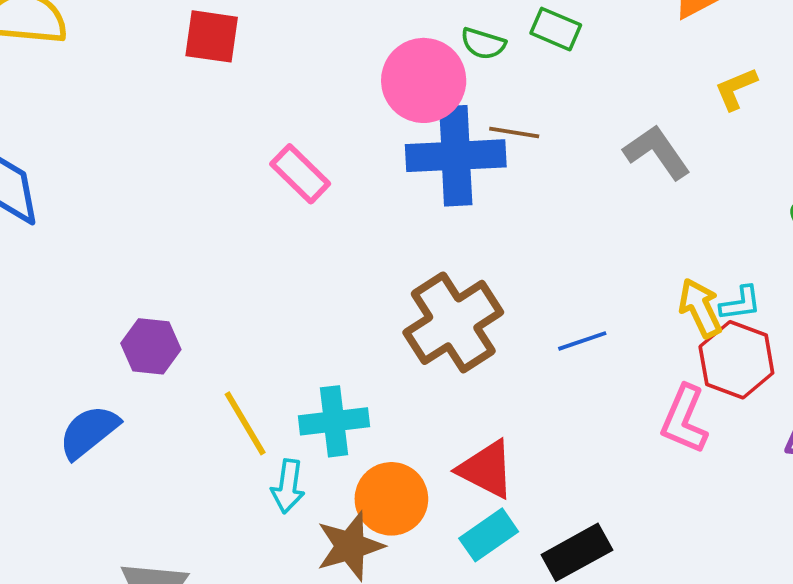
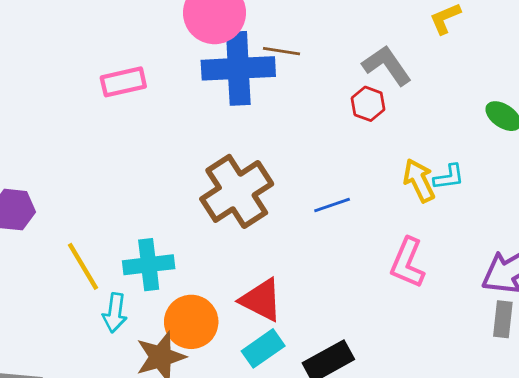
pink rectangle: (300, 174) -> (123, 82), turned -57
red hexagon: (736, 360) -> (368, 104), moved, size x0.6

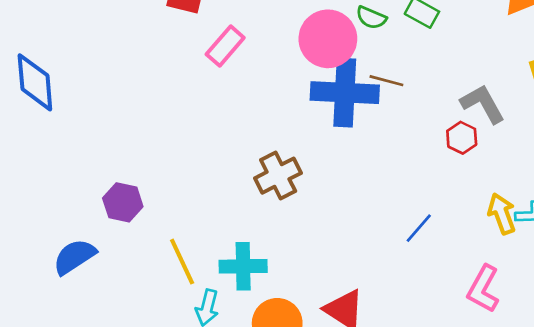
pink rectangle: (123, 82) -> (225, 46), moved, turned -42
brown cross: (237, 191) -> (278, 176), moved, size x0.7
blue line: (332, 205) -> (419, 228), turned -36

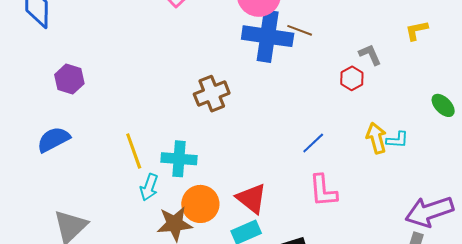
gray L-shape: (483, 104) -> (370, 55), size x0.7
purple hexagon: (123, 202) -> (69, 79), moved
pink L-shape: (483, 289) -> (323, 191), moved, turned -39

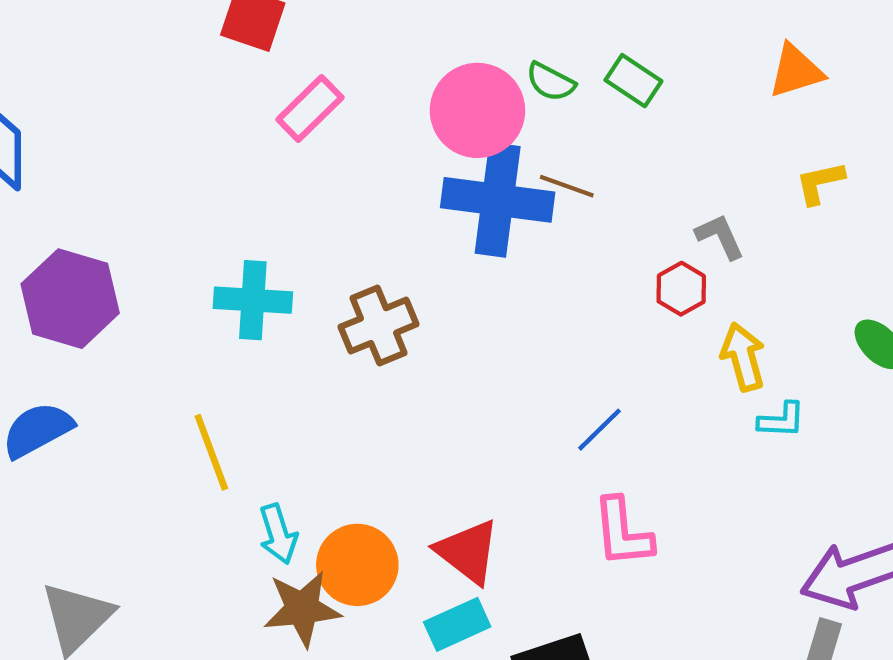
purple hexagon: (69, 79) -> (70, 299), size x1.5
yellow arrow: (376, 138) -> (743, 357), moved
cyan cross: (179, 159) -> (253, 300), moved
cyan arrow: (149, 187) -> (278, 534), moved, turned -36

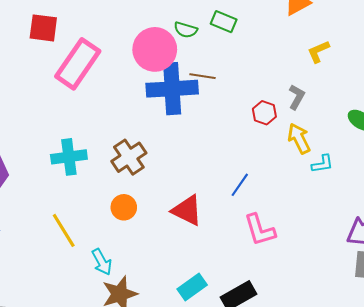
pink rectangle: (310, 108) -> (78, 64), size x1.6
gray L-shape: (720, 237) -> (297, 97), moved, turned 65
red triangle: (468, 552) -> (187, 210), moved
orange circle: (357, 565) -> (124, 207), moved, size x0.7

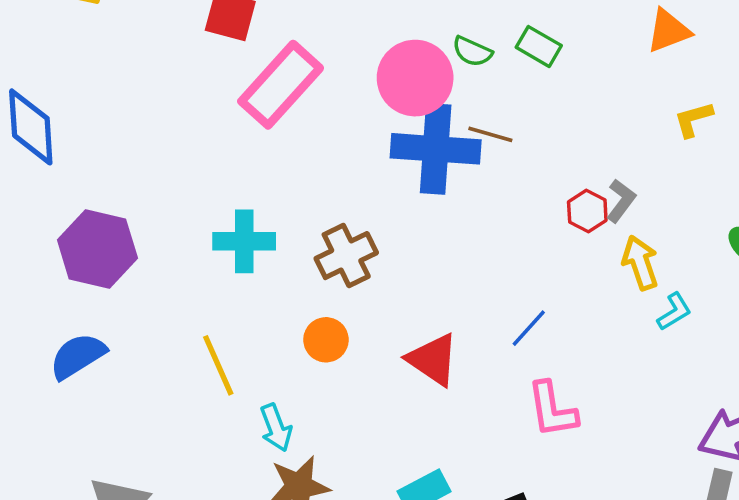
gray L-shape: (297, 97) -> (621, 201), moved
cyan L-shape: (322, 164) -> (674, 312), turned -30

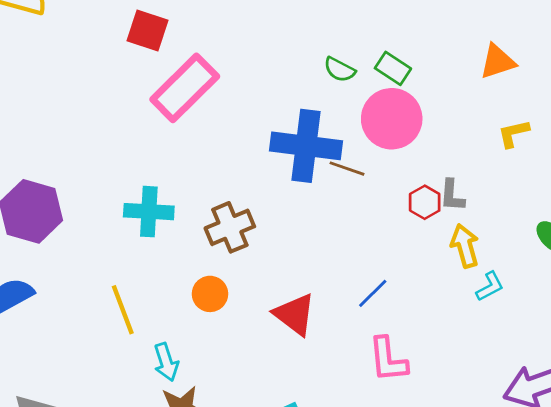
pink circle: (415, 78) -> (392, 119), moved
brown line: (490, 134) -> (347, 169), moved
gray L-shape: (621, 201) -> (452, 195), turned 144

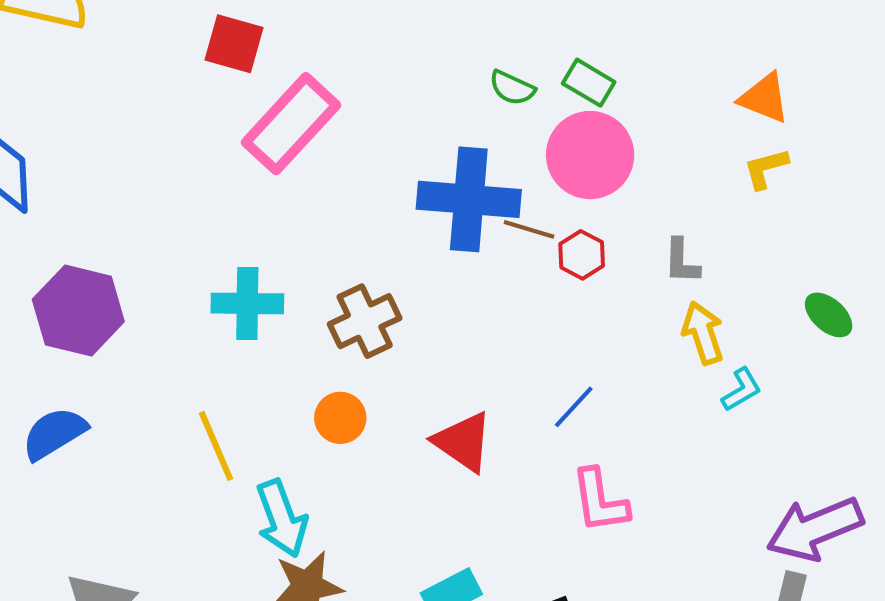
orange triangle: (497, 62) -> (764, 98), moved, turned 42
red hexagon: (425, 202) -> (582, 255), moved
cyan arrow: (166, 362) -> (282, 518), size x1.4

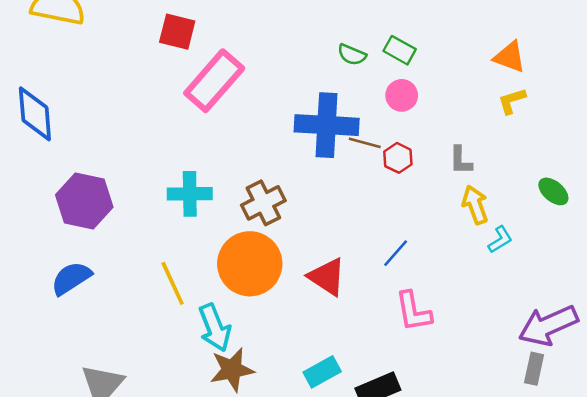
pink circle: (590, 155) -> (402, 95), size x0.6
orange circle: (340, 418) -> (250, 264), size x2.0

